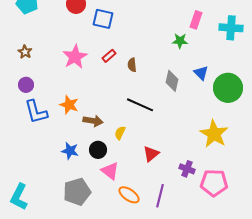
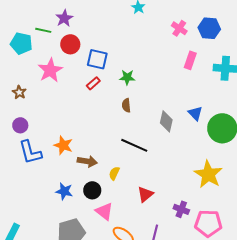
green star: (180, 41) -> (127, 77), moved
red rectangle: (109, 56) -> (93, 83), moved
pink star: (75, 57) -> (50, 70), moved

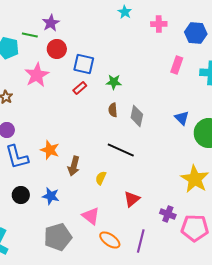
pink cross: (179, 28) -> (159, 24), moved, turned -35
gray diamond: (166, 121) -> (137, 116), moved
brown arrow: (87, 161) -> (74, 166), turned 96
black circle: (92, 190) -> (21, 195), moved

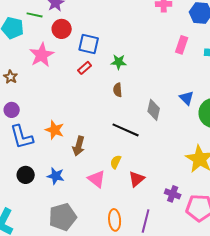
gray diamond: (137, 116) -> (154, 110), moved
yellow semicircle: (101, 178) -> (116, 162), moved
pink triangle: (91, 216) -> (97, 179), moved
orange ellipse: (110, 240) -> (115, 220), turned 50

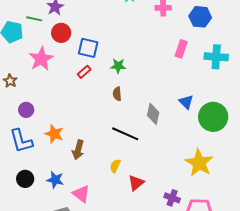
purple circle: (12, 110) -> (26, 110), moved
pink triangle: (97, 179) -> (81, 194), moved

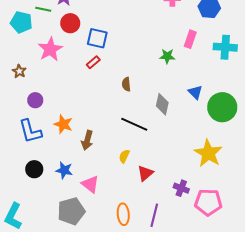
green star: (118, 66) -> (167, 56), moved

